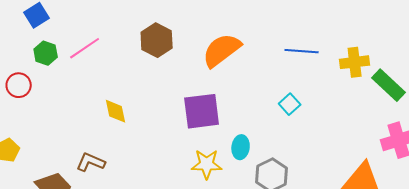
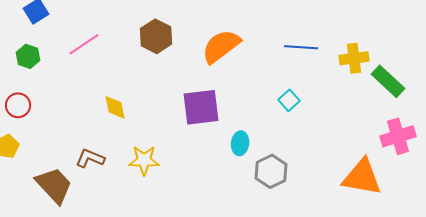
green hexagon: (46, 53) -> (28, 56), moved
red circle: (19, 85) -> (18, 105), moved
yellow star: (207, 164) -> (144, 160), moved

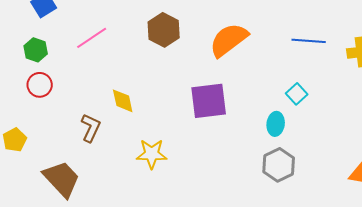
red circle: (18, 105) -> (40, 85), moved
cyan ellipse: (240, 143) -> (276, 124), moved
brown L-shape: (90, 158) -> (91, 128), moved, turned 92

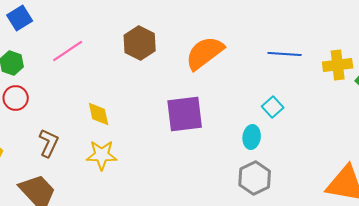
brown L-shape: (91, 128) -> (49, 143), moved
yellow star: (152, 154) -> (102, 155), moved

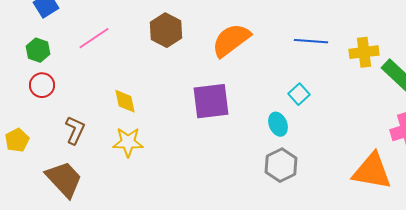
cyan ellipse: (252, 137) -> (278, 124), turned -30

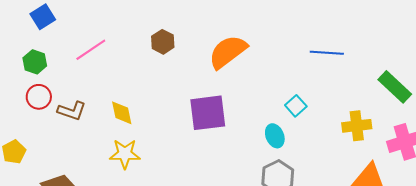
brown hexagon: (166, 30) -> (163, 42), size x0.7
blue line: (311, 41) -> (327, 53), moved
yellow cross: (364, 52) -> (357, 126), moved
brown L-shape: (75, 130) -> (72, 111), moved, turned 84

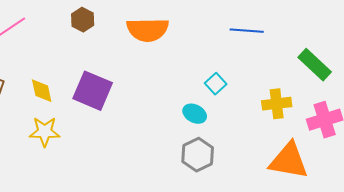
orange semicircle: (228, 52) -> (148, 30), turned -144
purple square: (208, 113) -> (93, 91), moved, turned 30
cyan ellipse: (275, 136) -> (195, 114), turned -40

